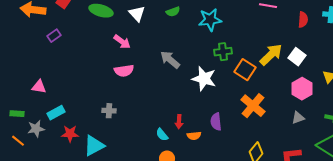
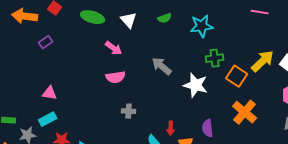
pink triangle: (39, 87) -> (50, 93), moved
gray cross: (109, 111) -> (129, 111), moved

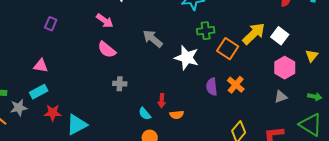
purple rectangle: (46, 42) -> (51, 24), moved, turned -32
pink semicircle: (116, 77) -> (107, 50), turned 48
orange cross: (245, 112) -> (236, 85), size x0.7
purple semicircle: (208, 128) -> (212, 87), moved

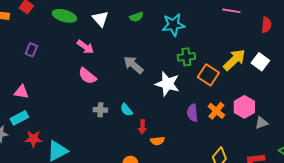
pink hexagon: (285, 68) -> (244, 107), moved
cyan semicircle: (145, 114) -> (126, 110), moved

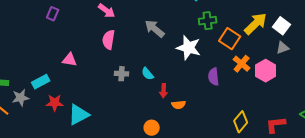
pink semicircle: (87, 76) -> (109, 40), turned 60
pink triangle: (21, 92) -> (70, 60), moved
orange cross: (216, 111) -> (242, 64), moved
gray triangle: (261, 123) -> (283, 48), moved

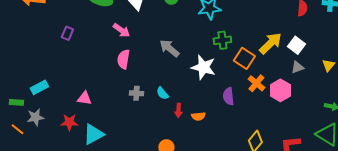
pink triangle: (70, 60) -> (84, 98), moved
cyan rectangle: (41, 82) -> (39, 87), moved
orange semicircle: (179, 105) -> (198, 116), moved

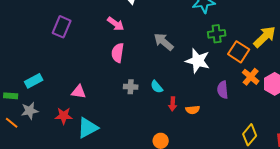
purple rectangle: (67, 33) -> (62, 27), size x1.5

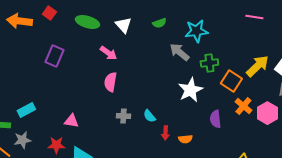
gray arrow: (164, 42) -> (179, 52), moved
white star: (198, 61) -> (190, 90), turned 30

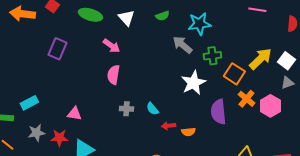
purple semicircle: (215, 119) -> (218, 112), size x1.4
red arrow: (165, 133) -> (168, 126), turned 80
gray star: (22, 140) -> (36, 133), moved

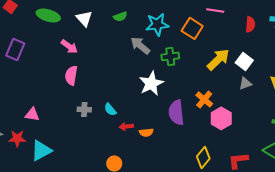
orange square: (234, 74) -> (192, 28), moved
pink hexagon: (270, 106) -> (221, 118), moved

